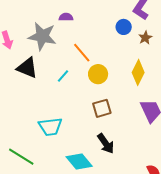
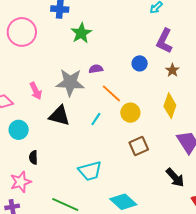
purple semicircle: (66, 17) -> (96, 69), moved
blue circle: (124, 27) -> (140, 63), moved
black arrow: (106, 143) -> (175, 177), moved

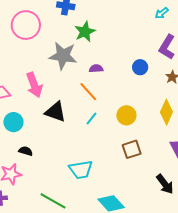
gray star: (70, 82) -> (63, 56), moved
pink arrow: (36, 91) -> (34, 85), size x1.4
orange line: (111, 93) -> (88, 92), moved
black semicircle: (33, 157) -> (26, 151), turned 104

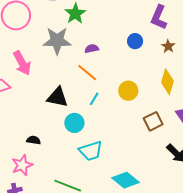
pink arrow: (34, 85) -> (22, 63), moved
cyan circle: (13, 122) -> (74, 123), moved
brown square: (132, 149) -> (153, 121), moved

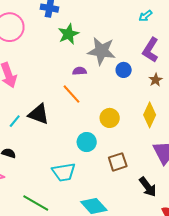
gray star: (57, 41) -> (102, 51), moved
cyan line: (94, 99) -> (15, 121), moved
brown square: (153, 121) -> (118, 162), moved
cyan circle: (74, 123) -> (87, 142), moved

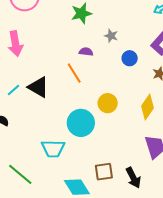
gray star: (102, 51) -> (111, 36), size x0.5
cyan circle: (87, 142) -> (81, 123), size x1.4
brown square: (118, 162) -> (104, 172), moved

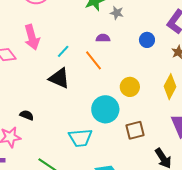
gray star: (111, 36) -> (117, 13), moved
cyan line: (13, 90) -> (63, 51), moved
brown square: (104, 172) -> (135, 130), moved

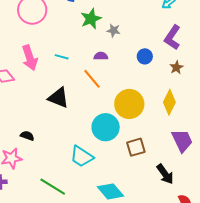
cyan line: (63, 51) -> (62, 57), moved, turned 64
yellow circle: (130, 87) -> (129, 104), size x1.5
cyan trapezoid: (80, 138) -> (82, 156), turned 40

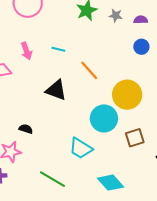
gray star: (114, 30) -> (116, 16), moved
purple semicircle: (101, 56) -> (141, 20), moved
pink arrow: (30, 58) -> (26, 51), size x0.7

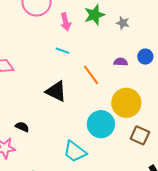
purple semicircle: (141, 20) -> (121, 62), moved
pink arrow: (26, 51) -> (66, 22), moved
brown square: (135, 138) -> (140, 135), moved, turned 36

